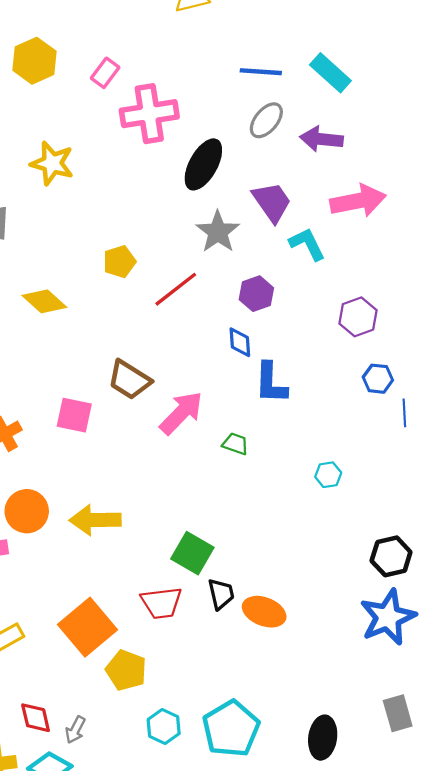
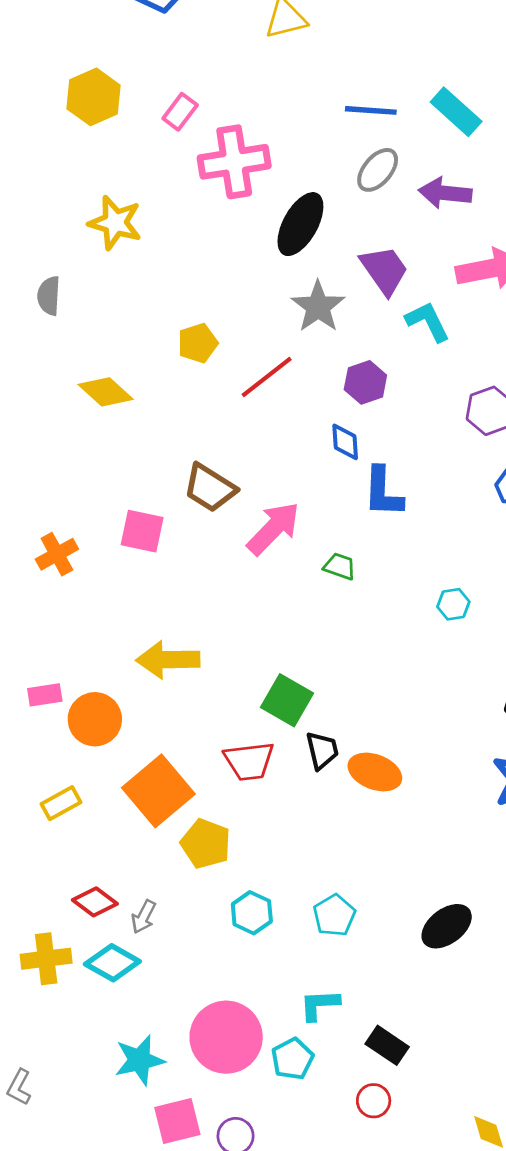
orange circle: (27, 511) -> (95, 719), moved
red diamond: (36, 718) -> (95, 902), turned -40
cyan pentagon: (231, 729) -> (334, 915), size x0.6
black ellipse: (323, 738) -> (447, 926), turned 45

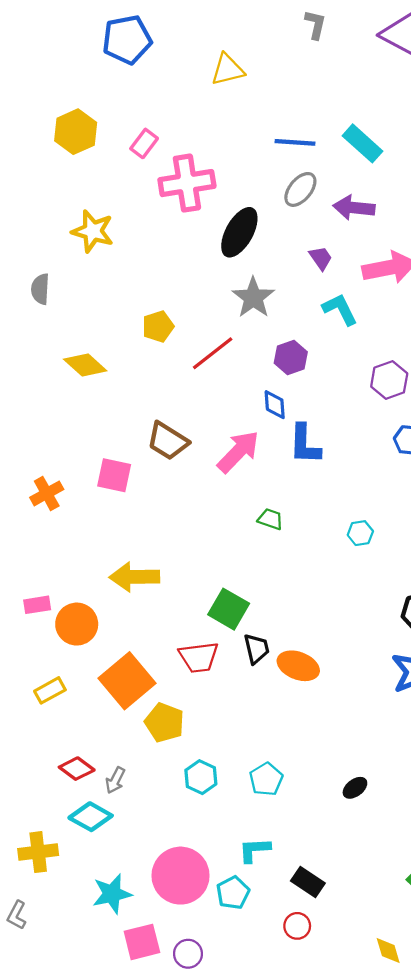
purple trapezoid: (384, 270) -> (321, 258), moved, size x0.6
pink arrow: (273, 528) -> (238, 452), moved
green trapezoid: (340, 566) -> (270, 519), moved
black ellipse: (447, 926) -> (355, 788), size x0.6
yellow cross: (46, 959) -> (38, 852), moved

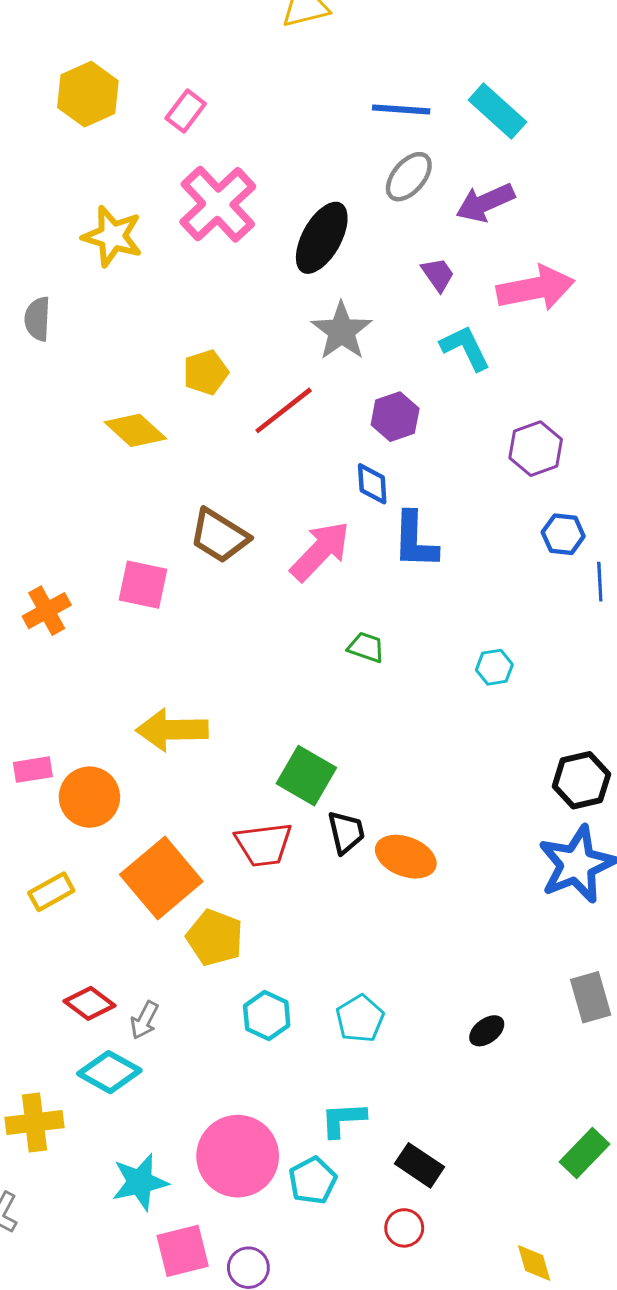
pink cross: (187, 183) -> (218, 204), moved, turned -34
purple arrow: (354, 208) -> (485, 203), turned -30
yellow diamond: (85, 365) -> (135, 430), moved

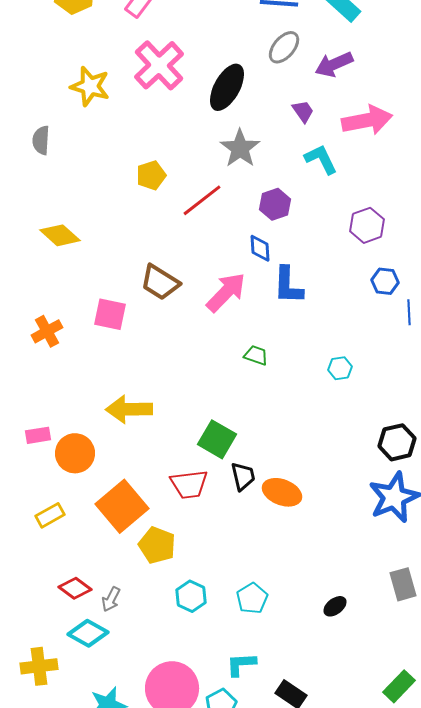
yellow diamond: (135, 430) -> (60, 235), moved

